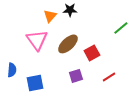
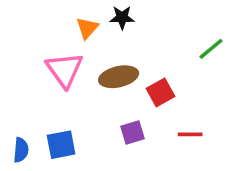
brown ellipse: (68, 44) -> (119, 77), turned 30
blue semicircle: (12, 70) -> (21, 150), moved
red line: (109, 77) -> (190, 134), turned 32

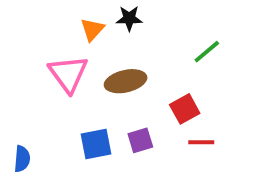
green line: (211, 49) -> (207, 52), moved
red square: (160, 92) -> (185, 109), moved
blue square: (61, 145) -> (96, 144), moved

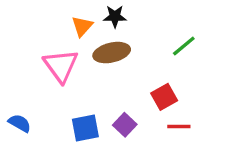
brown ellipse: (126, 81) -> (112, 53), moved
purple square: (140, 140) -> (125, 125), turned -30
blue semicircle: (22, 159) -> (20, 123), moved, turned -65

